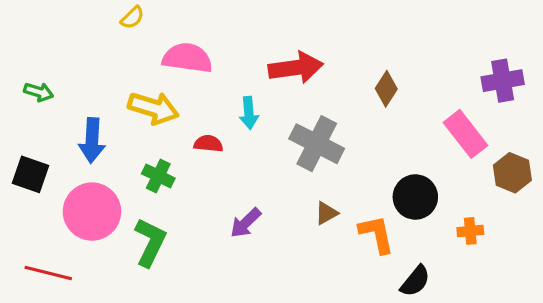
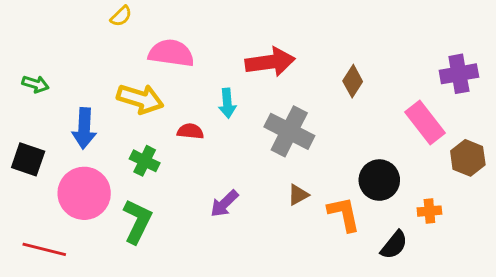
black semicircle: (415, 281) -> (394, 245), moved

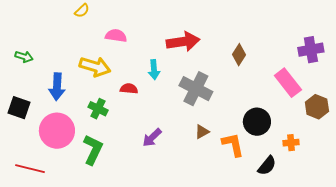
pink semicircle: (171, 53) -> (116, 36), size x0.7

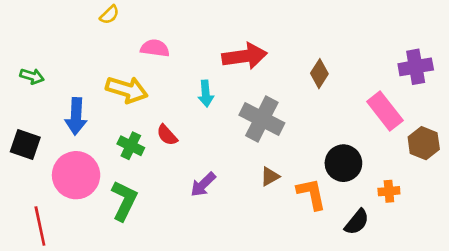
red semicircle: (129, 89) -> (167, 135), moved, turned -138
red line: (30, 169) -> (40, 226), turned 64

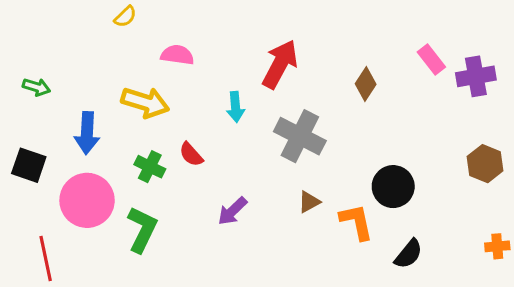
red arrow: (245, 56) -> (280, 64), turned -54
pink rectangle: (385, 111) -> (431, 60), moved, size x0.7
orange cross: (389, 191) -> (497, 246), moved

